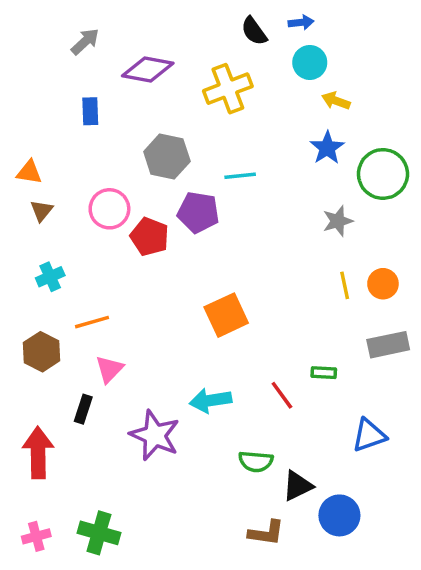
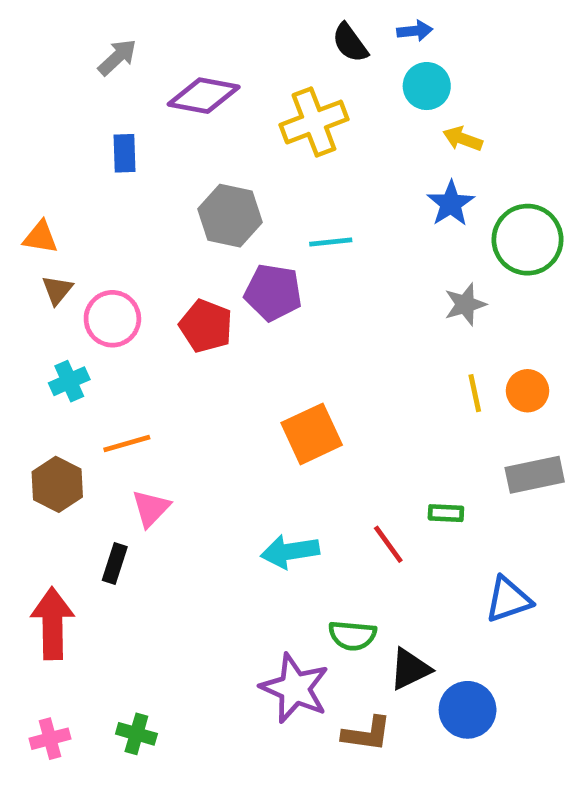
pink circle: (109, 209) -> (112, 319), moved
purple star: (155, 435) -> (295, 688), moved
green cross: (99, 533) -> (136, 734), size x0.7

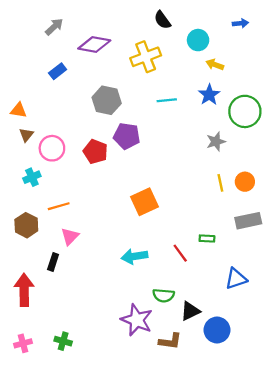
blue arrow: (415, 31) -> (240, 23), moved
blue rectangle: (124, 153) -> (58, 71), turned 54
cyan line: (331, 242) -> (167, 100), moved

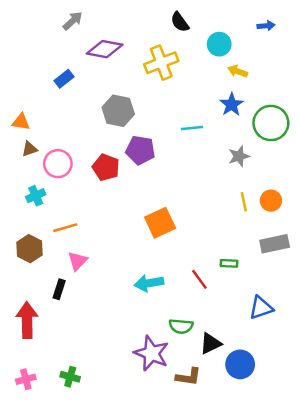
gray arrow: (54, 27) -> (73, 21), moved
cyan line: (167, 100) -> (192, 128), moved
brown triangle: (26, 135) -> (30, 149), turned 32

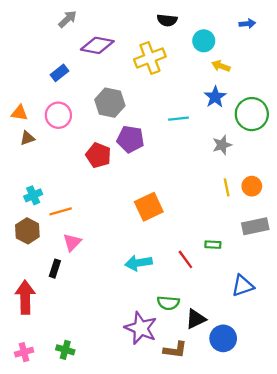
black semicircle: (180, 22) -> (167, 20), turned -48
pink circle: (58, 164) -> (58, 115), moved
cyan cross: (36, 196) -> (33, 195), moved

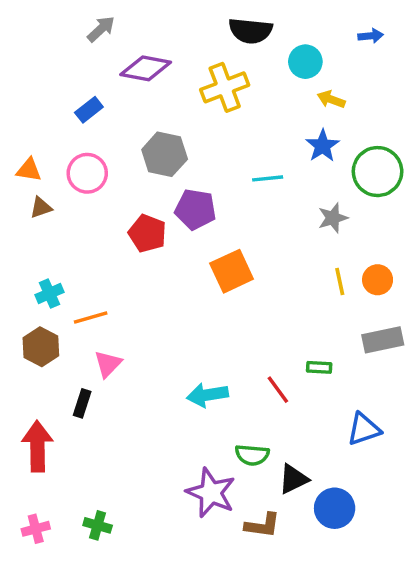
black semicircle: (167, 20) -> (250, 31), size x1.4
orange square: (149, 207) -> (232, 271), moved

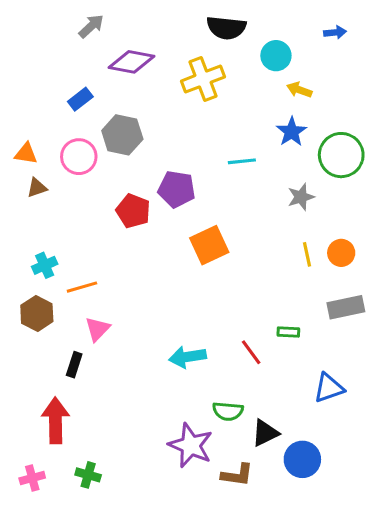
gray hexagon: (165, 154) -> (122, 135), moved
red arrow: (37, 446) -> (56, 421), moved

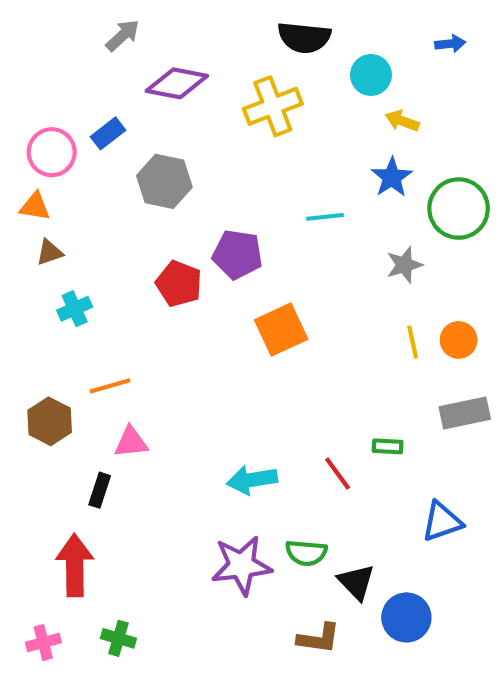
pink circle: (79, 157) -> (52, 152), moved
cyan cross: (45, 265) -> (75, 309), moved
pink triangle: (97, 329) -> (131, 442), turned 40
black triangle: (265, 433) -> (356, 582), turned -48
purple star: (191, 445) -> (242, 565), moved, turned -30

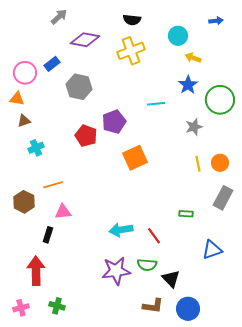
black semicircle: (304, 37) -> (132, 20), moved, size x0.7
purple pentagon: (237, 254) -> (114, 122), turned -30
gray rectangle: (465, 413) -> (223, 198), turned -50
red line: (338, 474) -> (154, 236), moved
blue circle: (406, 617) -> (188, 309), moved

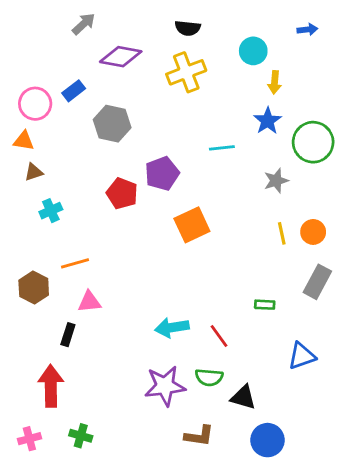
yellow arrow: (193, 58) -> (275, 82), turned -105
black triangle: (171, 279) -> (243, 397), turned -30
brown L-shape: (153, 306) -> (199, 436), moved

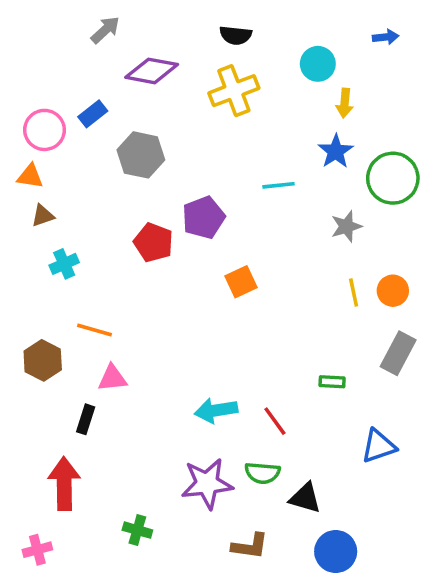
orange square: (192, 225) -> (241, 282), size x0.7
orange line: (75, 263) -> (95, 330), turned 32
green cross: (81, 436) -> (137, 530), moved

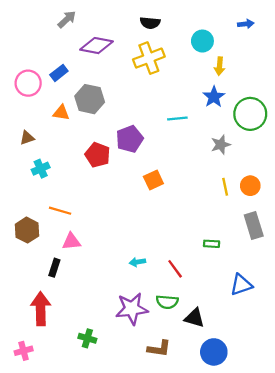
orange triangle: (30, 176) -> (61, 113), moved
gray rectangle: (398, 353) -> (254, 226), turned -45
cyan arrow: (216, 410) -> (137, 262), size x0.6

